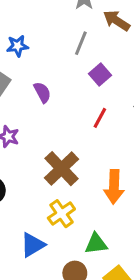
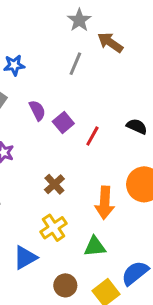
purple square: (100, 74) -> (63, 123), moved
brown cross: (62, 169) -> (54, 184), size x0.6
green triangle: (96, 244) -> (95, 247), moved

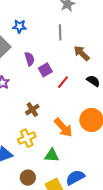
brown arrow: (110, 43) -> (82, 53), moved
gray line: (75, 64) -> (60, 32), turned -35
orange arrow: (105, 203) -> (63, 128), turned -55

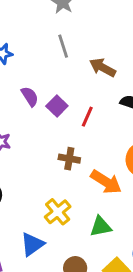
brown cross: (32, 110) -> (69, 159), moved, turned -32

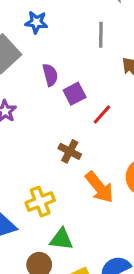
green triangle: (101, 227) -> (61, 239), moved

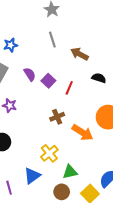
brown cross: (70, 151) -> (57, 117), turned -32

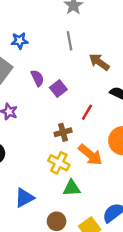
red line: (69, 88) -> (87, 112), moved
yellow cross: (49, 153) -> (59, 163), moved, turned -30
green triangle: (70, 172) -> (72, 188), moved

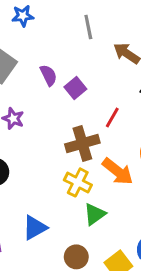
blue star: (20, 41) -> (23, 16), moved
brown cross: (63, 132) -> (82, 144), size x1.5
green triangle: (72, 188) -> (95, 214), turned -30

